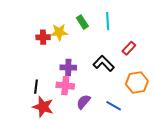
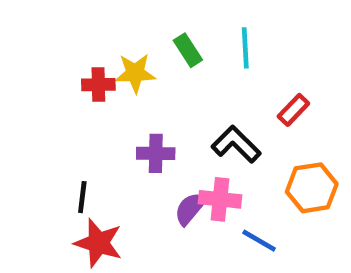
pink cross: (65, 86) -> (220, 199), moved
purple semicircle: (83, 102) -> (190, 209), moved

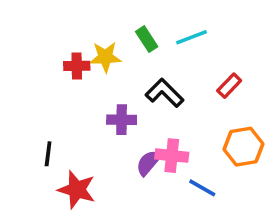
cyan line: (245, 48) -> (191, 37), turned 72
black L-shape: (236, 144) -> (165, 93), moved
black line: (82, 197) -> (48, 154), moved

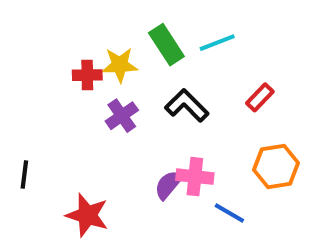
green rectangle: (147, 39) -> (166, 45), size x1.4
purple cross: (122, 120) -> (122, 116), moved, turned -36
black line: (48, 154) -> (24, 175), moved

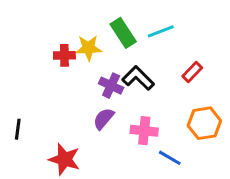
purple cross: (122, 116) -> (111, 86), moved, turned -30
purple semicircle: (168, 185) -> (104, 119), moved

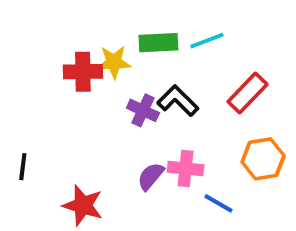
green rectangle: (123, 33) -> (158, 43), turned -60
red cross: (64, 55) -> (83, 72), size x1.4
red rectangle: (192, 72) -> (248, 93), size x1.5
purple semicircle: (104, 119) -> (151, 176), moved

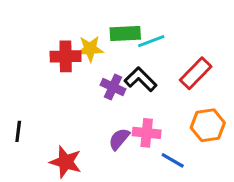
cyan line: (207, 41) -> (151, 41), moved

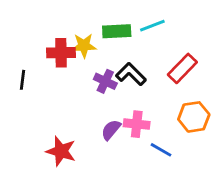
cyan line: (151, 41) -> (152, 26), moved
black line: (18, 131) -> (22, 80), moved

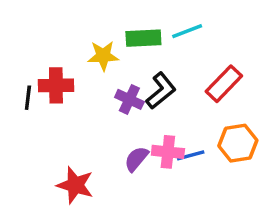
red cross: (61, 53) -> (56, 85), moved
black L-shape: (131, 74) -> (161, 91), turned 96
blue line: (161, 150) -> (191, 155), moved, turned -45

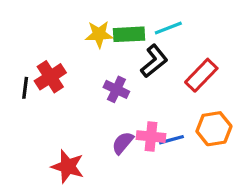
yellow star: (103, 56) -> (99, 34), moved
red cross: (56, 85) -> (50, 77), turned -32
black L-shape: (161, 91) -> (154, 61), moved

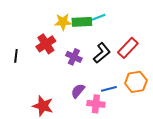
cyan line: (168, 28) -> (97, 18), moved
black L-shape: (154, 61) -> (102, 53), moved
red cross: (50, 77) -> (46, 44), moved
pink cross: (151, 137) -> (96, 104), moved

